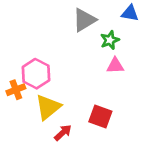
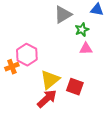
yellow triangle: (48, 107) -> (50, 80), moved
red arrow: (63, 133) -> (47, 99), size x1.5

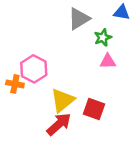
orange cross: (12, 67) -> (15, 84), turned 32

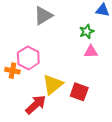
gray triangle: (79, 19) -> (43, 16), moved
red arrow: (59, 124) -> (36, 105), moved

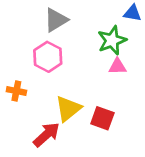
green star: (87, 31) -> (112, 40), size x1.5
pink hexagon: (28, 58) -> (48, 57), moved

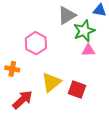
gray triangle: (56, 20) -> (67, 15), moved
red arrow: (46, 135) -> (23, 100), moved

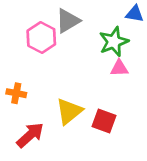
gray triangle: (67, 15) -> (68, 21), moved
pink hexagon: (36, 43) -> (41, 37), moved

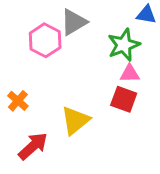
orange cross: (16, 93) -> (18, 101), turned 30
red square: (104, 121) -> (124, 99), moved

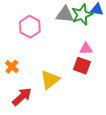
gray triangle: (74, 22) -> (65, 15), moved, turned 36
green star: (124, 45) -> (82, 15), moved

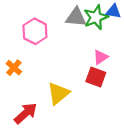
pink triangle: (86, 49) -> (101, 57), turned -32
orange cross: (12, 67) -> (14, 68), moved

